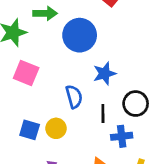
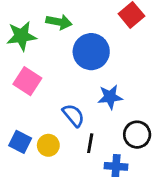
blue semicircle: (74, 97) -> (73, 115), turned -35
black line: (103, 113) -> (90, 143), moved

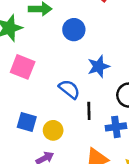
blue circle: (91, 52) -> (74, 30), size x0.7
yellow circle: (48, 145) -> (53, 130), moved

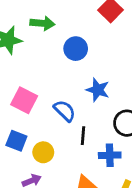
blue star: (99, 66) -> (98, 90), turned 30
pink square: (23, 67) -> (24, 100), moved

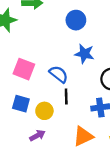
blue circle: (76, 49) -> (76, 20), moved
black line: (83, 136) -> (66, 96), moved

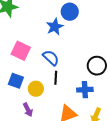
blue star: (84, 54) -> (55, 27), moved, turned 30
purple arrow: (37, 136) -> (28, 110), turned 88

